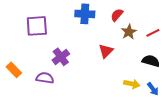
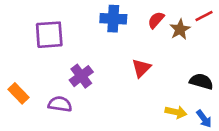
brown star: (129, 32) -> (180, 29), moved
red line: (153, 33) -> (204, 16), moved

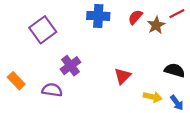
purple square: (49, 35) -> (43, 30), turned -32
red triangle: (141, 68) -> (123, 76), moved

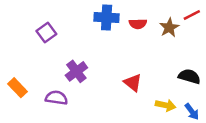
red semicircle: (135, 17) -> (138, 24), moved, turned -133
purple square: (43, 30) -> (46, 33), size x0.7
red triangle: (123, 76) -> (133, 83), turned -36

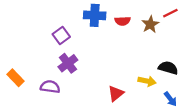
purple square: (46, 33) -> (61, 35), moved
red triangle: (133, 83) -> (116, 93), moved, turned 42
yellow arrow: (165, 105) -> (147, 81), moved

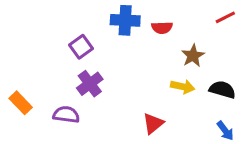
brown star: (150, 24) -> (193, 56), moved
yellow arrow: (147, 81) -> (183, 87), moved

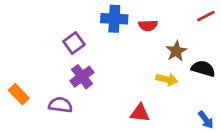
black semicircle: (222, 90) -> (203, 69), moved
red triangle: (153, 123) -> (140, 113), turned 45

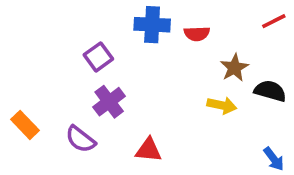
purple semicircle: (60, 105) -> (80, 139), turned -150
red triangle: (140, 113) -> (148, 150), moved

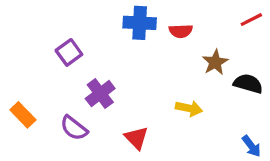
purple square: (98, 57) -> (69, 52), moved
yellow arrow: (222, 105) -> (189, 108), moved
red triangle: (148, 150) -> (136, 138), turned 40

